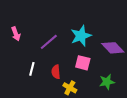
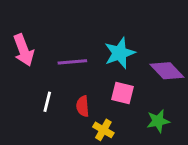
pink arrow: (16, 34) -> (24, 50), size x1.5
purple line: (49, 42) -> (72, 62), turned 36

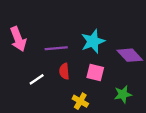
white line: (47, 102) -> (37, 79), turned 42
red semicircle: (83, 106) -> (64, 71), moved

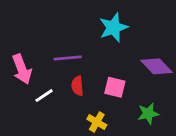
pink arrow: (18, 39) -> (22, 69), moved
cyan star: (93, 41) -> (113, 27), moved

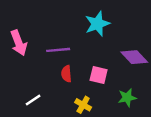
pink arrow: (22, 69) -> (19, 43), moved
white line: (44, 96) -> (33, 100), moved

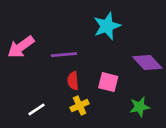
pink arrow: (19, 43) -> (21, 47), turned 75
yellow cross: (83, 105) -> (80, 106), moved, turned 35

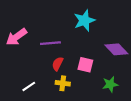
red semicircle: (73, 81) -> (58, 64), turned 32
yellow cross: (80, 106) -> (63, 83), turned 32

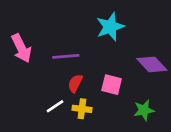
pink arrow: (16, 37) -> (21, 48), turned -80
white line: (29, 86) -> (55, 106), moved

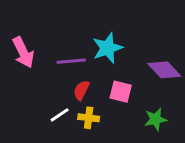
cyan star: (110, 27) -> (108, 48), moved

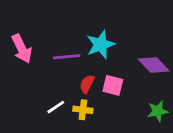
red semicircle: (81, 90) -> (87, 84), moved
green star: (156, 119) -> (158, 111), moved

